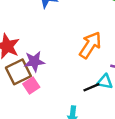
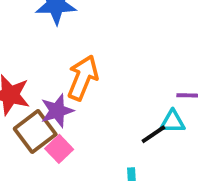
orange arrow: (90, 45) -> (83, 78), moved

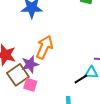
pink square: (59, 149) -> (30, 85), turned -32

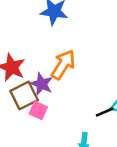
purple star: (30, 64) -> (42, 84), turned 30

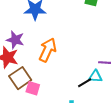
purple star: (42, 84) -> (15, 40), moved

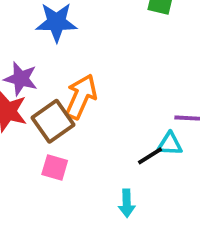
brown square: (20, 78) -> (53, 121), moved

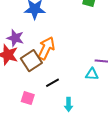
black line: (150, 156) -> (52, 83), moved
pink square: (55, 167) -> (28, 98), moved

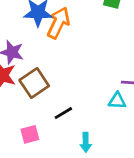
orange arrow: (46, 48) -> (58, 23), moved
pink square: (28, 98) -> (30, 134), turned -32

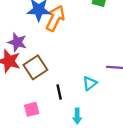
cyan triangle: (117, 101) -> (90, 83), moved, turned -40
black line: (63, 113) -> (59, 92), turned -72

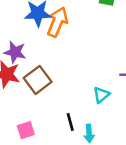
black line: (59, 92) -> (70, 122), moved
pink square: (32, 109) -> (26, 130), moved

